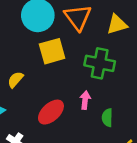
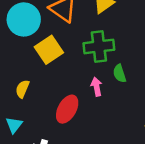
green semicircle: (107, 118) -> (120, 73), moved

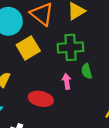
red ellipse: (67, 109) -> (41, 99), turned 70

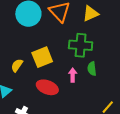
yellow square: (28, 48) -> (42, 57), moved

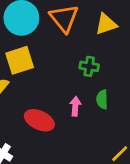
green cross: (81, 45) -> (89, 66), size x0.6
yellow square: (42, 57) -> (20, 60), moved

